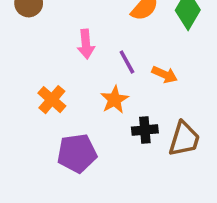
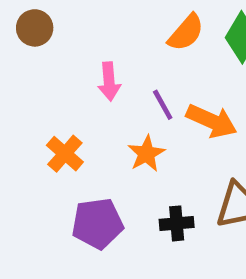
orange arrow: (165, 75) -> (212, 121), size x1.5
black cross: (145, 130) -> (177, 223), moved

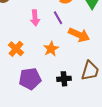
purple line: (163, 105) -> (58, 18), moved

